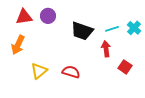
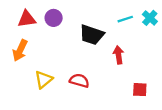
cyan cross: (134, 28) -> (150, 18), moved
cyan line: (112, 29) -> (125, 19), moved
red square: (125, 67) -> (140, 90), moved, turned -32

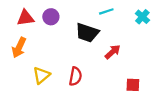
cyan line: (125, 19) -> (106, 11), moved
red arrow: (119, 55) -> (113, 52), turned 56
red semicircle: (79, 81) -> (75, 76), turned 84

